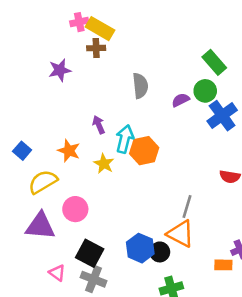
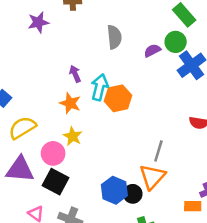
orange star: (69, 151) -> (70, 103), moved
yellow star: (104, 164) -> (73, 136), moved
orange triangle: (181, 234) -> (152, 177), turned 44
black square: (90, 253) -> (55, 182), moved

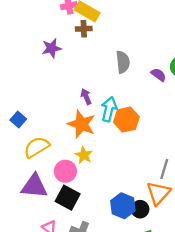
purple semicircle: (152, 50) -> (158, 75), turned 63
orange star: (70, 103) -> (81, 124), size x1.4

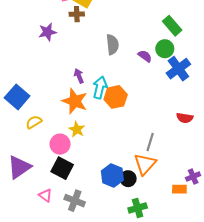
blue square: (18, 120) -> (17, 97), size x1.6
yellow semicircle: (37, 147) -> (34, 122), size x0.7
purple triangle: (34, 186) -> (19, 167), moved, turned -40

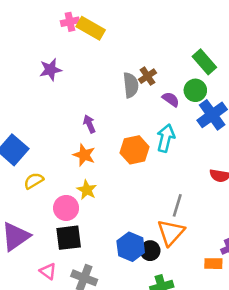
brown cross: (77, 14) -> (147, 76), moved, turned -32
cyan arrow: (100, 87) -> (166, 138), moved
orange star: (75, 101) -> (84, 155), size x0.7
black square: (62, 168) -> (69, 238), turned -35

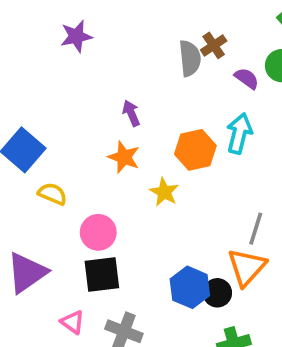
yellow semicircle: (34, 181) -> (52, 194), turned 54
yellow star: (87, 190) -> (164, 192), moved

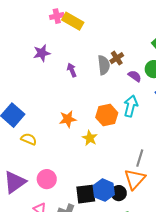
purple arrow: (131, 113) -> (72, 70), moved
orange star: (124, 157) -> (68, 119), turned -30
pink circle: (98, 232) -> (47, 179), moved
black square: (102, 274) -> (86, 194), moved

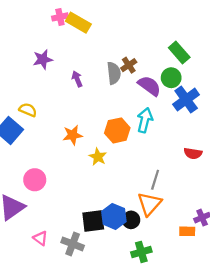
purple semicircle: (135, 76) -> (149, 86), size x1.5
yellow semicircle: (29, 139) -> (28, 110), moved
pink circle: (47, 179) -> (35, 180), moved

